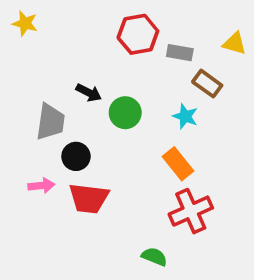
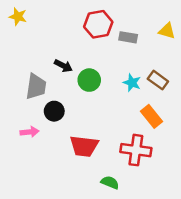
brown rectangle: (207, 84) -> (158, 80), moved
orange rectangle: (178, 164) -> (151, 116), moved
red trapezoid: (89, 198) -> (84, 146), moved
red cross: (191, 211) -> (136, 150), turned 32

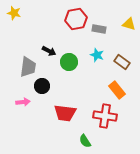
cyan star: (132, 83) -> (97, 55), moved
green semicircle: (110, 182) -> (85, 141), turned -144

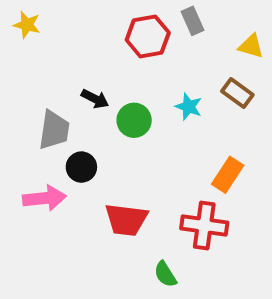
gray rectangle: (99, 29) -> (193, 21), moved, turned 56
brown rectangle: (122, 62) -> (237, 93), moved
orange rectangle: (117, 90) -> (228, 175), turned 72
pink arrow: (23, 102) -> (44, 198), size x1.5

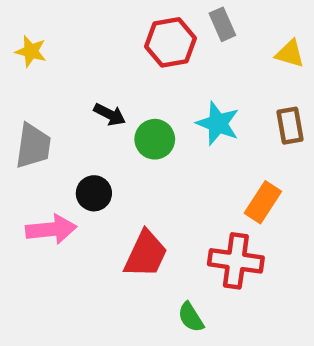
yellow star: (27, 25) -> (31, 51), moved
brown rectangle: (237, 93) -> (290, 126), moved, turned 44
cyan star: (189, 107) -> (218, 123), size x1.4
gray trapezoid: (54, 130) -> (33, 146), moved
red trapezoid: (126, 220) -> (146, 254), turned -72

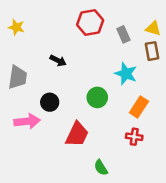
gray rectangle: (222, 24) -> (123, 34), moved
cyan star: (218, 123) -> (126, 74), moved
brown rectangle: (290, 126) -> (152, 51), moved
green circle: (155, 139) -> (97, 97), moved
red cross: (236, 261) -> (134, 137), moved, size x0.6

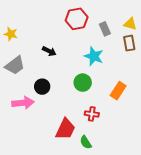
yellow star: (16, 27) -> (11, 34), moved
cyan star: (126, 74) -> (94, 56), moved
gray trapezoid: (18, 77) -> (15, 65), turned 45
red trapezoid: (77, 134) -> (65, 129), moved
red cross: (134, 137) -> (92, 114), moved

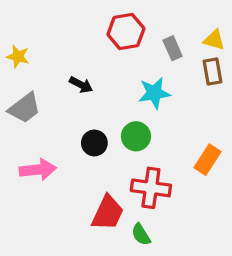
cyan star: (94, 56) -> (154, 93), turned -30
black circle: (42, 87) -> (94, 143), moved
orange rectangle: (118, 91) -> (208, 160), moved
red cross: (92, 114) -> (151, 188), size x1.6

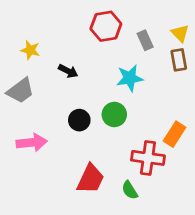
yellow triangle: (214, 40) -> (180, 33), turned 30
yellow star: (18, 56) -> (30, 50), moved
red cross: (151, 188) -> (148, 158), moved
green semicircle: (141, 234) -> (130, 190), moved

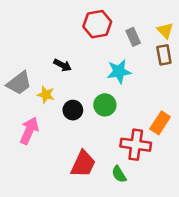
yellow star: (30, 50) -> (46, 95), moved
pink arrow: (32, 143) -> (29, 131), turned -60

